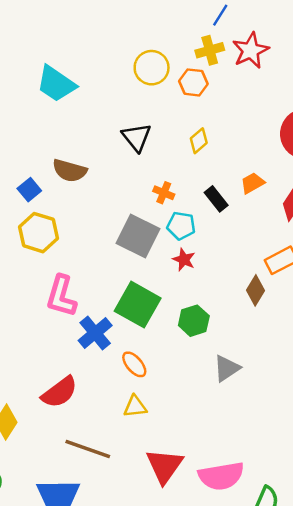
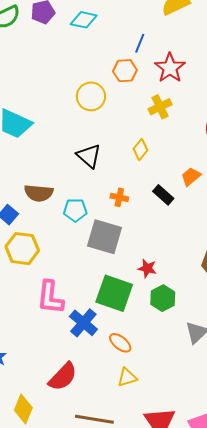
yellow cross: (210, 50) -> (160, 107), moved
orange hexagon: (193, 82) -> (125, 71), moved
cyan pentagon: (181, 226) -> (75, 210), moved
red star: (184, 260) -> (147, 268), moved

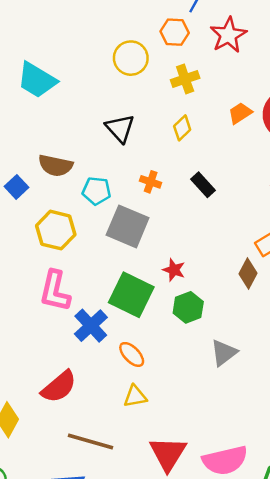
yellow cross: (160, 107) -> (185, 79), moved
orange trapezoid: (191, 177) -> (240, 113), moved
yellow hexagon: (22, 249) -> (56, 230), moved

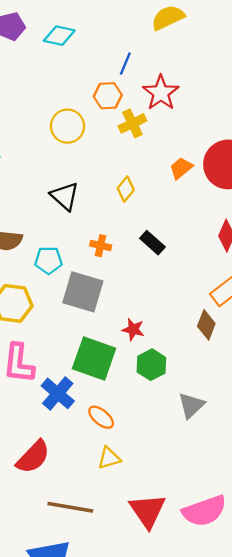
yellow cross: (185, 79) -> (132, 123), moved

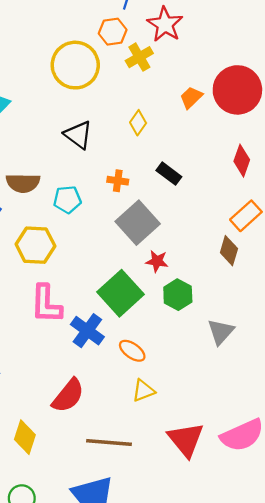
yellow circle: (67, 126) -> (75, 65), size x1.4
gray square: (83, 292) -> (138, 223), moved, turned 36
green square: (94, 359) -> (121, 293), turned 33

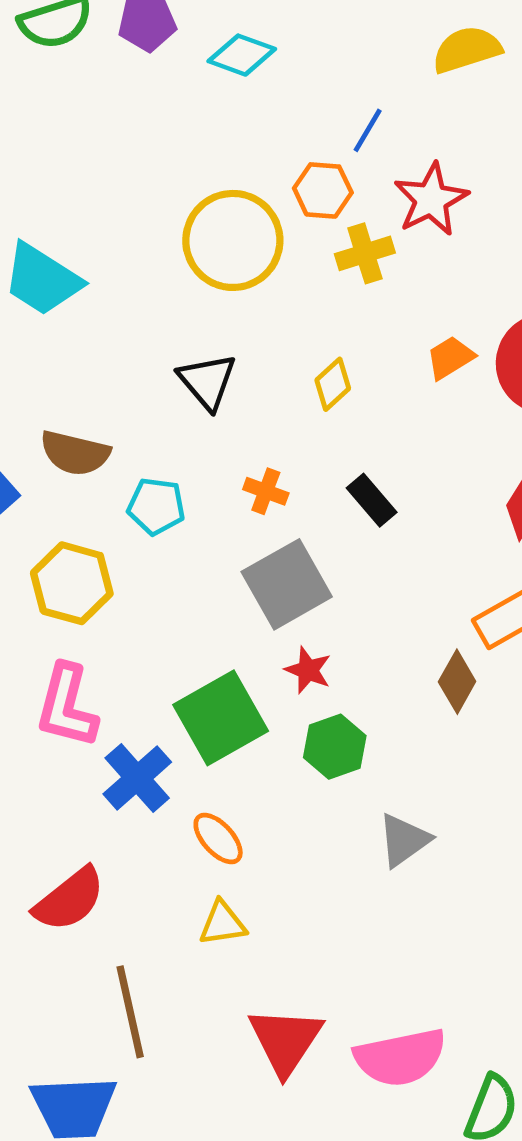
brown line: (109, 443) -> (130, 1012), turned 60

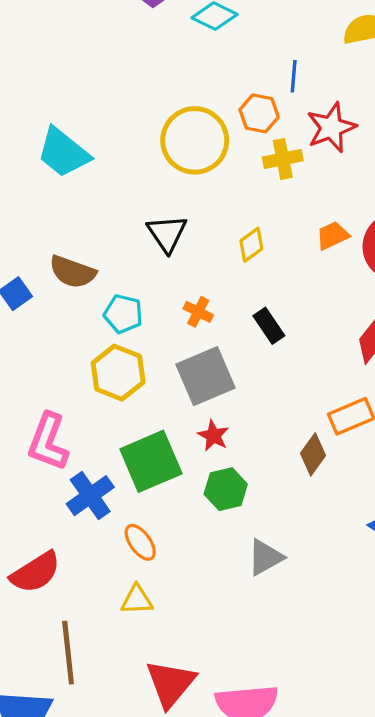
blue line: (368, 130) -> (294, 76), turned -32
yellow hexagon: (72, 583) -> (118, 373), moved

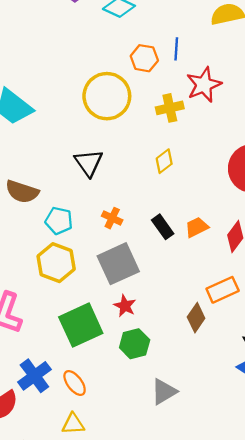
orange hexagon: (259, 113) -> (144, 58), moved
orange trapezoid: (333, 236) -> (197, 227), moved
yellow diamond: (251, 245) -> (164, 161), moved
blue cross: (90, 496) -> (34, 376), moved

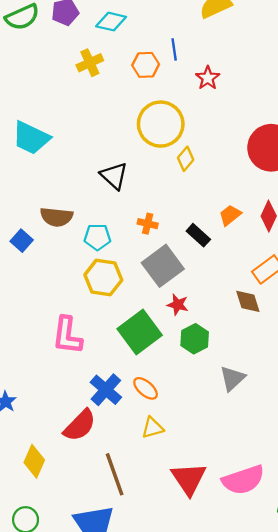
red star: (204, 85) -> (208, 78), size x0.7
yellow circle: (107, 96) -> (161, 124), moved
yellow cross: (170, 108) -> (90, 63), moved
black rectangle: (163, 227) -> (198, 235), moved
brown diamond: (196, 318) -> (248, 301), turned -40

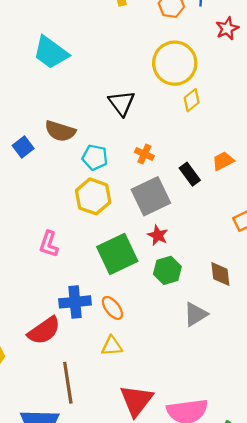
brown diamond: (248, 301) -> (220, 274), moved
pink L-shape: (67, 335) -> (49, 244), size x0.7
blue cross: (106, 390) -> (75, 302), turned 32

